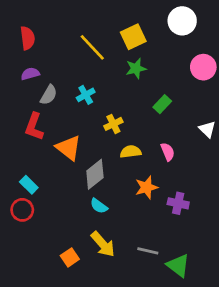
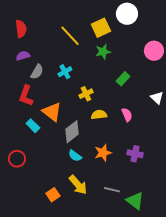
white circle: (182, 21) -> (127, 14), moved
cyan rectangle: (29, 185) -> (33, 126), moved
orange star: (146, 187) -> (103, 153), moved

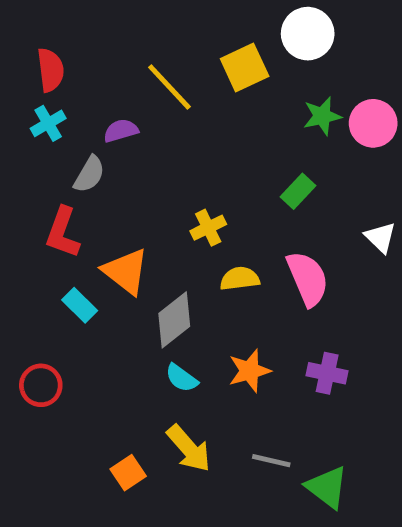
green star: (103, 52) -> (322, 116), moved
purple semicircle: (23, 56) -> (121, 131), moved
cyan cross: (65, 72) -> (48, 123), moved
pink semicircle: (127, 115) -> (308, 279), size x1.6

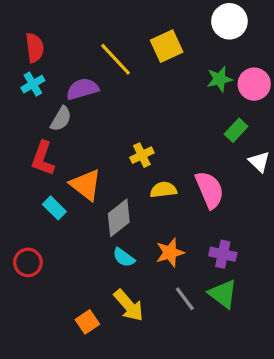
white circle: (308, 34) -> (229, 21), moved
purple semicircle: (121, 131) -> (82, 89), size x1.4
green rectangle: (298, 191) -> (236, 130), moved
gray line: (271, 461) -> (185, 299), moved, turned 40
green triangle: (327, 487) -> (223, 294), moved

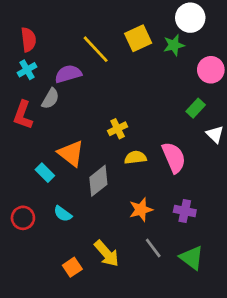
green star: (220, 79) -> (174, 45), moved
red L-shape: (43, 158) -> (23, 115), moved
cyan semicircle: (124, 257) -> (63, 214), moved
green triangle: (223, 294) -> (192, 258), moved

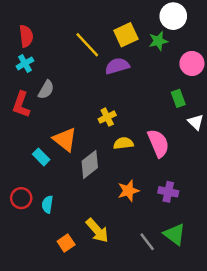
purple semicircle: (68, 74) -> (117, 66), moved
green rectangle: (196, 108) -> (178, 98), turned -63
cyan semicircle: (63, 214) -> (47, 204), moved, turned 63
gray line: (153, 248) -> (147, 242), moved

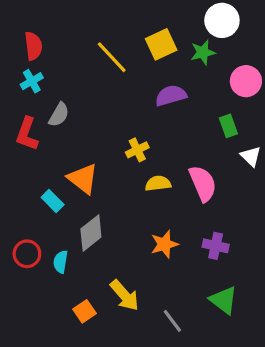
purple semicircle: (117, 66) -> (171, 96), moved
gray diamond: (90, 164) -> (91, 233), moved
gray line: (147, 242) -> (172, 321), moved

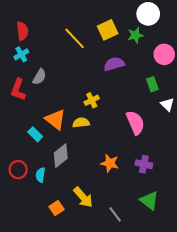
yellow semicircle: (158, 183) -> (81, 123), moved
orange star: (164, 244) -> (110, 163), turned 30

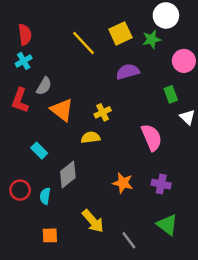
orange triangle: (55, 119) -> (62, 110), moved
orange square: (56, 208) -> (50, 235), moved, turned 32

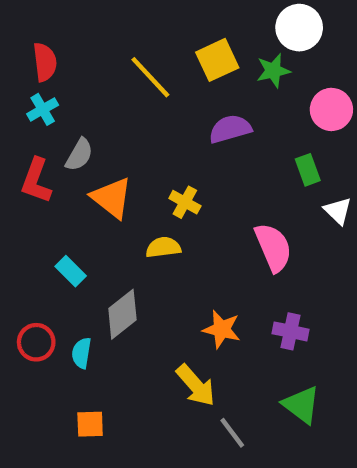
yellow cross: (103, 112) -> (185, 202), turned -35
yellow arrow: (93, 221) -> (196, 385), moved

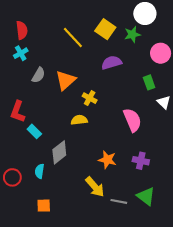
yellow square: (217, 60) -> (105, 29), turned -30
red L-shape: (36, 181) -> (18, 112), moved
orange triangle: (112, 198) -> (66, 80), moved, turned 40
red circle: (36, 342) -> (12, 177), moved
gray line: (232, 433) -> (119, 201), moved, turned -42

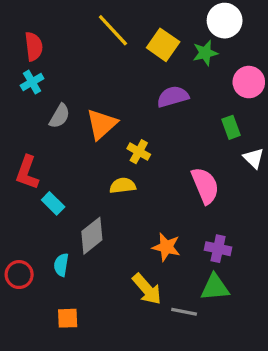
yellow line: (73, 38) -> (113, 30), moved
green triangle: (146, 196) -> (215, 287), moved, turned -42

